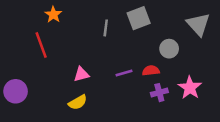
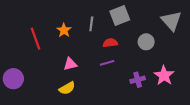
orange star: (53, 15) -> (64, 30), moved
red semicircle: (151, 71) -> (110, 43), moved

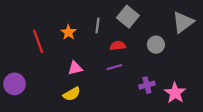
gray square: (120, 15) -> (128, 17), turned -30
gray triangle: (171, 21) -> (183, 22), turned 35
pink star: (164, 76) -> (175, 93), moved

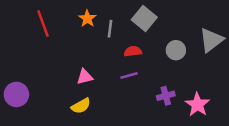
gray triangle: (183, 22) -> (211, 40), moved
orange star: (68, 32) -> (87, 19), moved
red line: (38, 41) -> (43, 24), moved

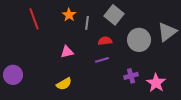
gray circle: (176, 50) -> (139, 40), size x1.5
pink triangle: (85, 77) -> (67, 52), moved

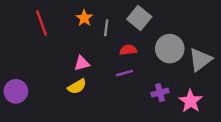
gray triangle: (167, 32) -> (200, 60), moved
yellow semicircle: (64, 84) -> (77, 86), moved

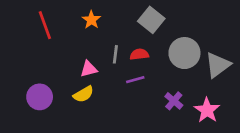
gray line: (106, 28) -> (115, 54), moved
purple circle: (16, 91) -> (40, 97), moved
purple cross: (160, 93) -> (174, 101), turned -35

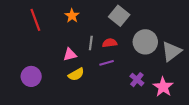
yellow semicircle: (83, 94) -> (76, 74), moved

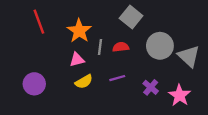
orange star: (72, 16) -> (79, 31), moved, size x1.5
gray triangle: (171, 51) -> (189, 56), turned -40
purple line: (107, 63) -> (117, 78), moved

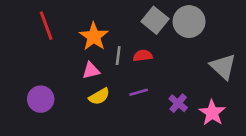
gray circle: (160, 46) -> (189, 22), moved

